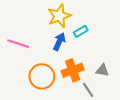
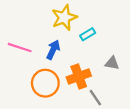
blue arrow: (59, 42) -> (53, 50), moved
gray triangle: (102, 70) -> (112, 63), moved

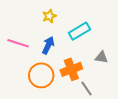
yellow star: (64, 18) -> (49, 16), moved, size x0.6
cyan rectangle: (88, 34) -> (79, 31), size x1.5

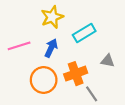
yellow star: (49, 16) -> (52, 17), size x1.5
pink line: (18, 43) -> (19, 46), turned -35

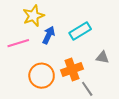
yellow star: (52, 17) -> (33, 16), moved
blue arrow: (51, 48) -> (49, 35), moved

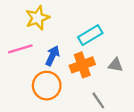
blue arrow: (49, 35) -> (52, 56), moved
orange cross: (72, 70) -> (82, 65), moved

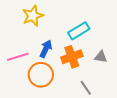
pink line: (20, 49) -> (18, 57), moved

